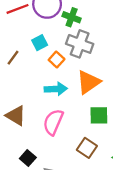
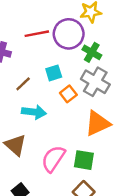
cyan arrow: (56, 89) -> (34, 112), moved
green square: (99, 115) -> (84, 160), moved

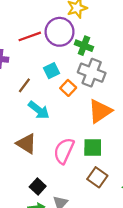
cyan arrow: (34, 112) -> (39, 110), turned 40

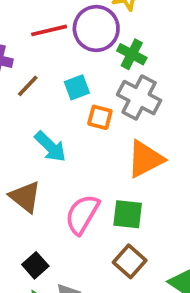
brown line: (24, 85) -> (28, 86), moved
orange square: (68, 88) -> (100, 117), turned -35

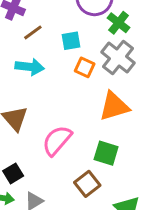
cyan arrow: (50, 147) -> (30, 67), moved, turned -48
green square: (128, 214) -> (106, 153), moved

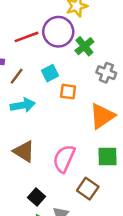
green cross: (119, 23) -> (84, 46), turned 30
gray cross: (118, 58) -> (106, 73), moved, size x0.7
brown square: (87, 184) -> (88, 189), moved

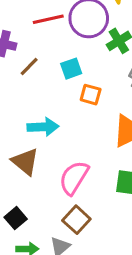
cyan arrow: (23, 105) -> (43, 127), moved
brown square: (88, 189) -> (76, 220), moved
black square: (36, 197) -> (16, 218), moved

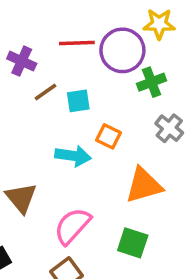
cyan square: (71, 69) -> (78, 101), moved
cyan arrow: (43, 127) -> (73, 156), moved

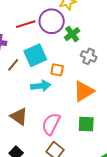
brown line: (45, 92) -> (13, 65), moved
cyan square: (78, 101) -> (35, 55), size x1.6

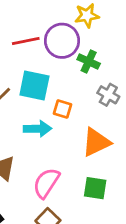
green cross: (72, 34) -> (89, 61), turned -35
cyan square: (35, 55) -> (34, 86), turned 30

